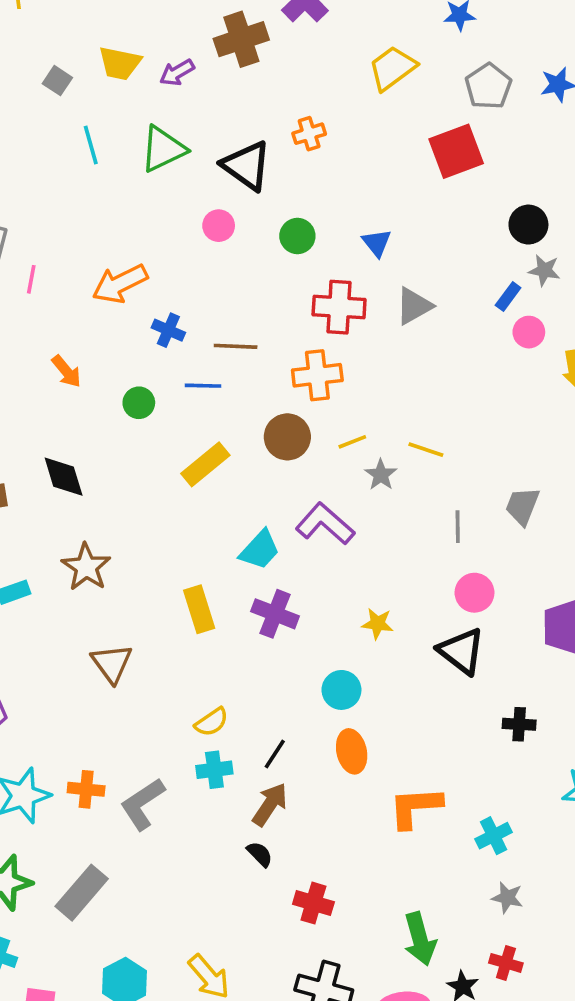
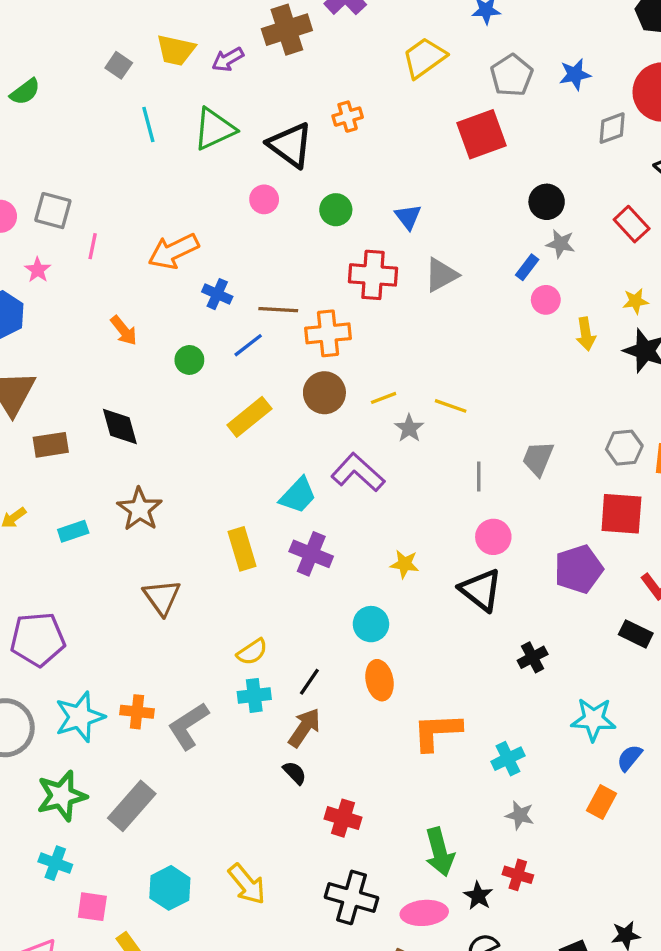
orange cross: (317, 375) -> (328, 333), moved
blue line: (203, 386) -> (248, 345), turned -40
black cross: (519, 724) -> (533, 657), turned -32

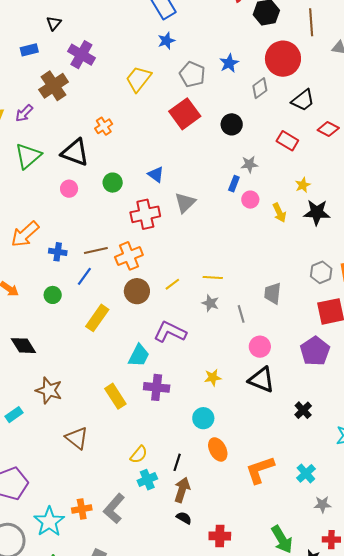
black circle: (547, 202) -> (232, 124), moved
gray star: (409, 428) -> (210, 303), moved

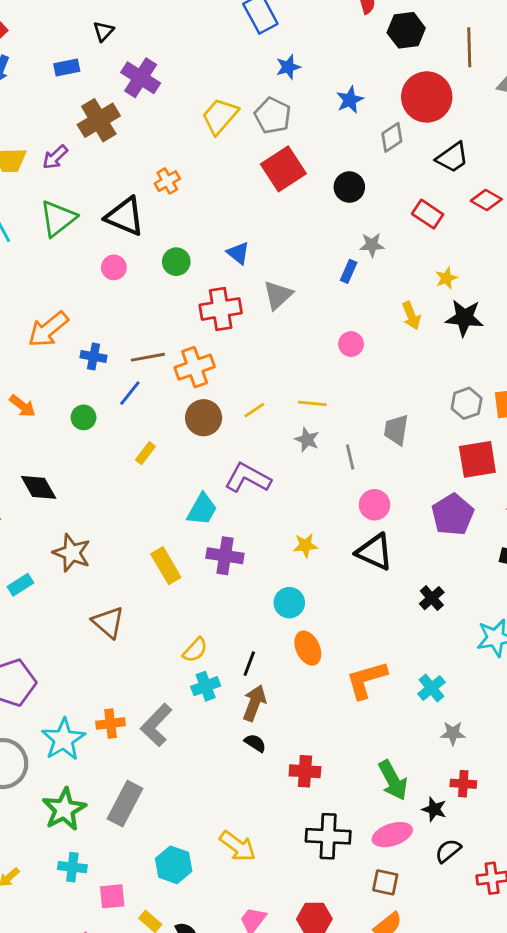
blue star: (166, 41) -> (288, 67), moved
gray pentagon: (192, 74) -> (273, 116), moved
pink circle: (250, 200) -> (351, 344), moved
yellow rectangle: (97, 318) -> (145, 453), size x0.6

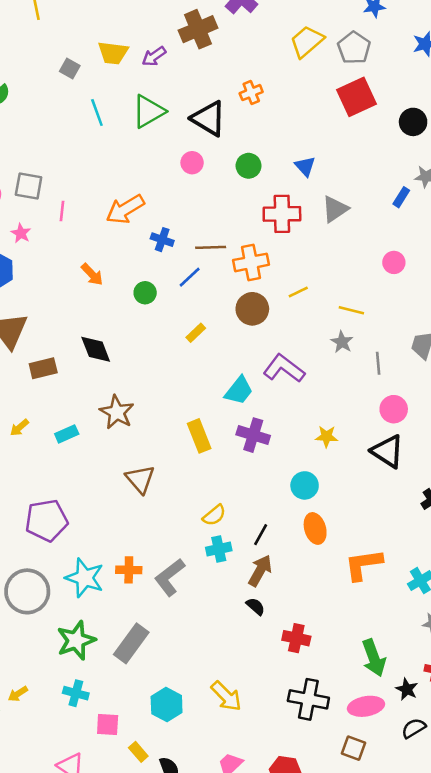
yellow line: (254, 410) -> (298, 292), moved
cyan star: (63, 739) -> (85, 578), turned -30

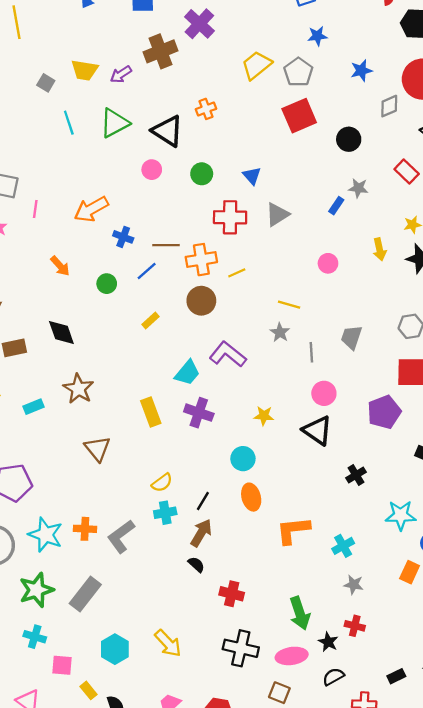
yellow line: (298, 292) -> (237, 273), moved

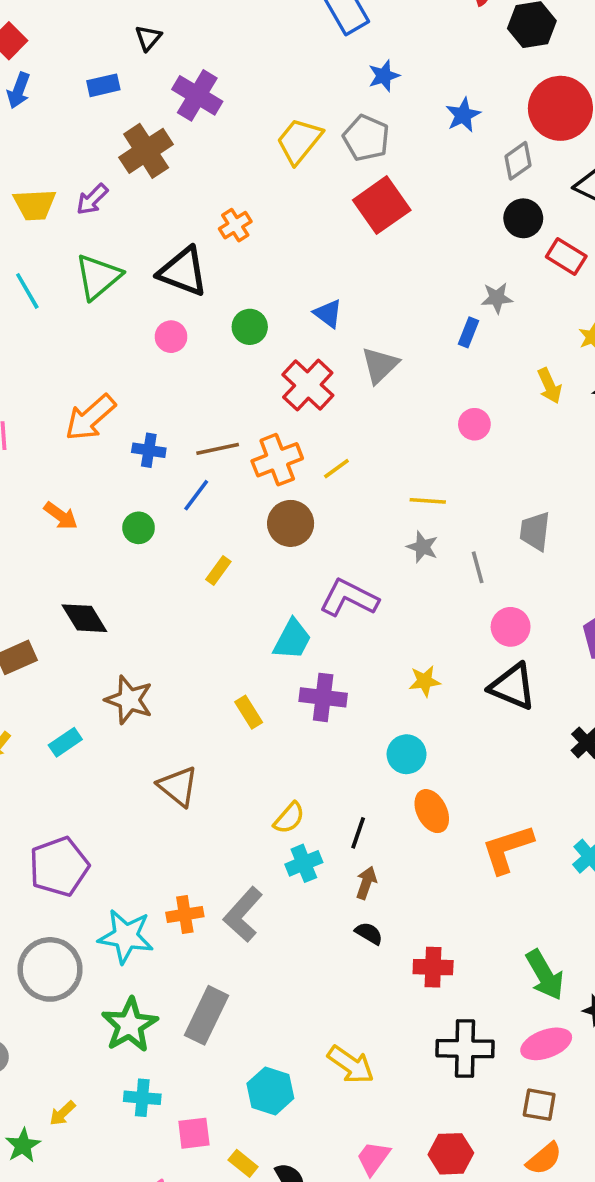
black circle: (349, 139) -> (523, 218), moved
red cross: (230, 217) -> (308, 385), turned -36
yellow rectangle: (151, 412) -> (249, 712), size x0.7
brown arrow: (201, 533) -> (366, 883), size x0.7

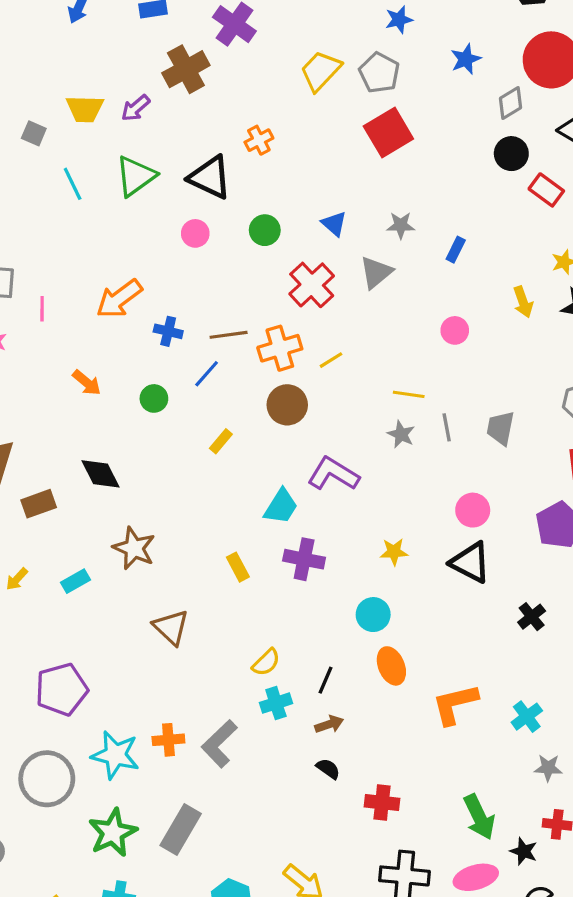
gray star: (497, 298) -> (401, 225), moved
gray line: (478, 567) -> (447, 427), moved
brown arrow: (366, 883) -> (329, 724), turned 48

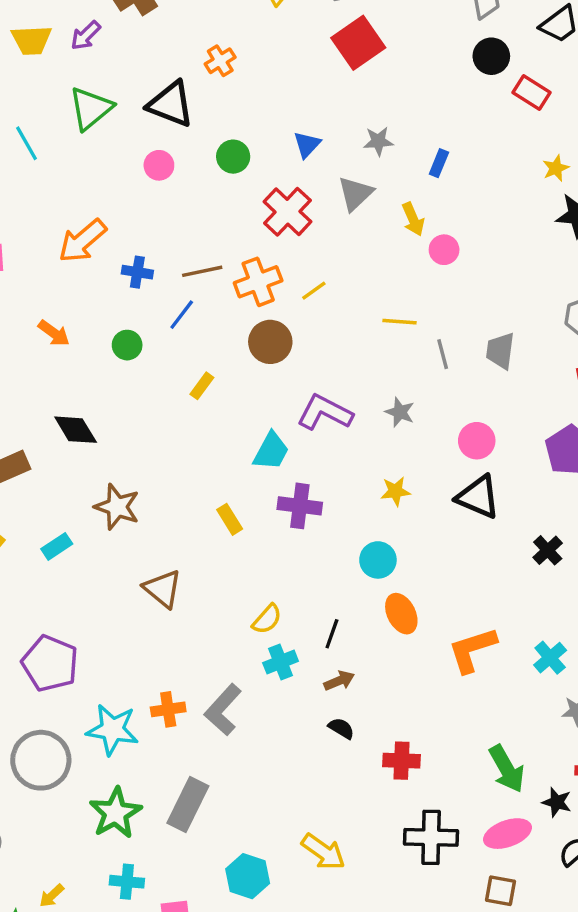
cyan line: (73, 184) -> (26, 143), moved
blue triangle: (334, 224) -> (307, 144), turned 36
yellow arrow: (523, 302) -> (413, 219), moved
gray star: (401, 434) -> (400, 412), moved
purple pentagon: (62, 689) -> (50, 663), turned -30

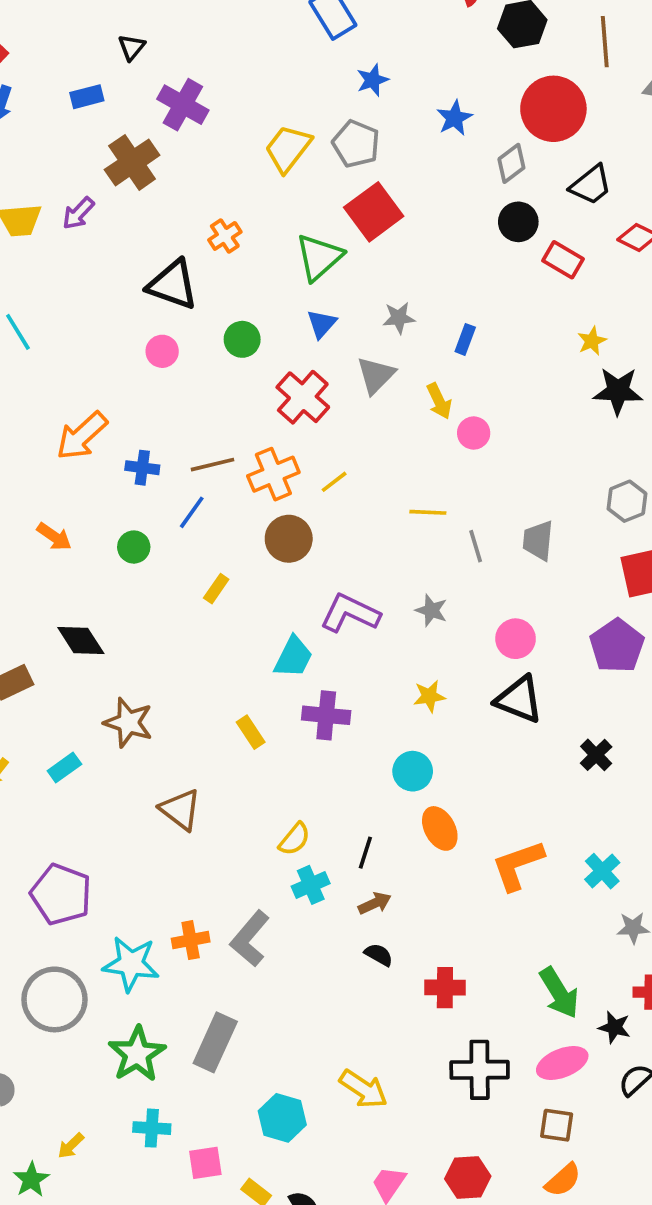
green triangle: (91, 108) -> (319, 257), moved

